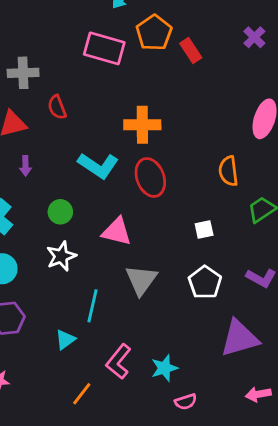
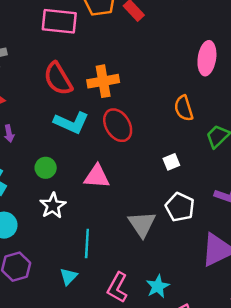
red semicircle: (57, 107) -> (58, 79), moved, size x1.6
gray triangle: (141, 280) -> (142, 224), moved

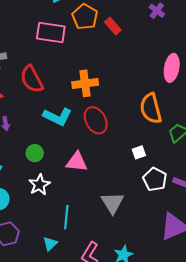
red semicircle: (58, 79) -> (32, 79), moved
orange semicircle: (184, 108) -> (151, 108), size x1.4
white pentagon: (180, 207) -> (155, 179), moved

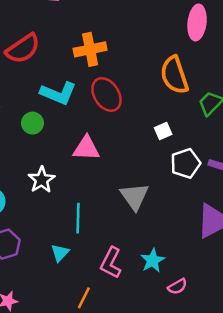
red semicircle: (32, 79) -> (23, 49), turned -92
green circle: (35, 153) -> (32, 123), moved
white pentagon: (155, 179) -> (186, 163), turned 30

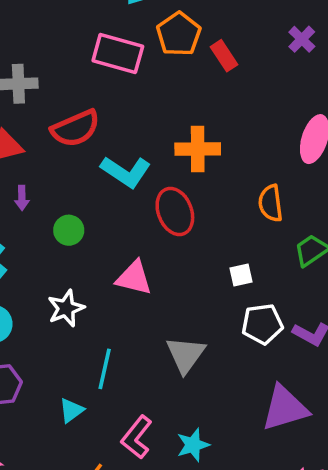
orange cross: (90, 49) -> (198, 149), moved
orange semicircle: (174, 75) -> (271, 203), size x0.7
cyan L-shape: (58, 93) -> (126, 172), moved

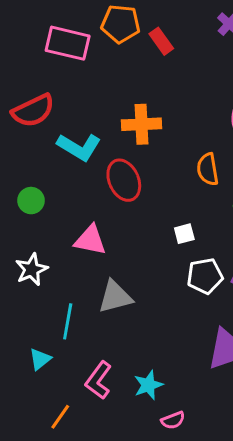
orange pentagon: (179, 34) -> (121, 24), turned -30
gray triangle: (186, 355) -> (115, 297), moved, turned 42

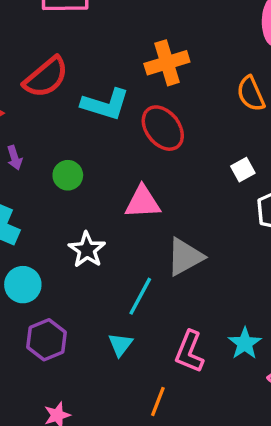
cyan line: (68, 321) -> (140, 296), turned 32

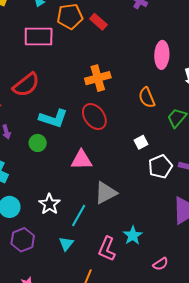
cyan L-shape: (105, 104) -> (53, 118), moved
white star: (87, 250) -> (49, 204), moved
cyan star: (245, 343) -> (133, 235), moved

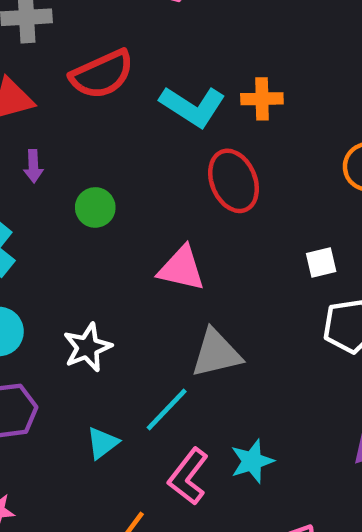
orange cross: (98, 78) -> (262, 99), size x0.7
cyan L-shape: (53, 118) -> (193, 106), moved
cyan line: (79, 215) -> (167, 409), moved

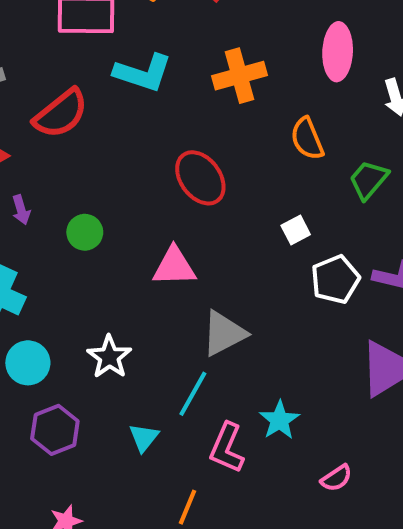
orange cross: (262, 99) -> (240, 76), moved, size x1.4
cyan L-shape: (193, 106) -> (143, 73), moved

